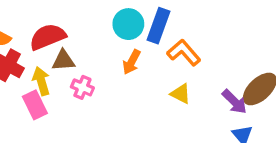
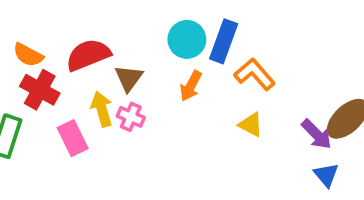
brown triangle: (63, 60) -> (129, 78), moved, turned -50
yellow arrow: (41, 81) -> (102, 109), moved

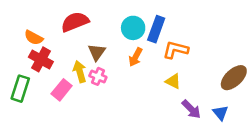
red semicircle: (88, 55) -> (75, 22), moved
orange L-shape: (255, 74) -> (176, 50), turned -35
purple arrow: (317, 134) -> (191, 109), moved
pink rectangle: (73, 138) -> (62, 90), turned 65

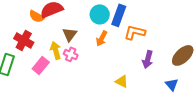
orange semicircle: (34, 38) -> (37, 16), moved
yellow triangle: (173, 81) -> (122, 81), moved
purple arrow: (191, 109) -> (148, 59), moved, turned 60

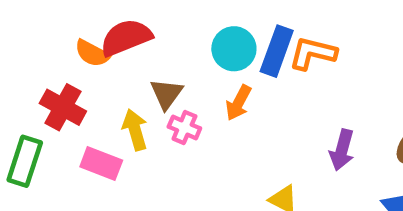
orange L-shape: (135, 32) -> (313, 53), moved
pink cross: (71, 54) -> (184, 128), moved
pink rectangle: (41, 65) -> (101, 164), turned 72

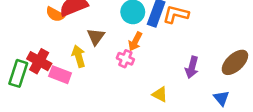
red cross: (63, 107) -> (39, 61), moved
pink cross: (184, 128) -> (125, 59), moved

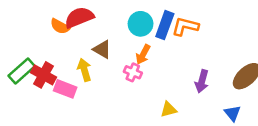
brown triangle: (96, 37) -> (102, 49), turned -36
green rectangle: (18, 73) -> (22, 71), moved, turned 30
yellow triangle: (160, 94) -> (169, 109), turned -42

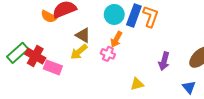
orange L-shape: (185, 26) -> (151, 17), turned 95
yellow arrow: (84, 70) -> (79, 52), moved, turned -114

